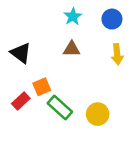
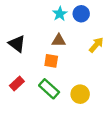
blue circle: (112, 19) -> (81, 14), moved
yellow arrow: (117, 54) -> (96, 45), turned -133
orange square: (42, 87) -> (51, 61), moved, turned 32

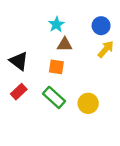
cyan star: (60, 14) -> (56, 25), moved
blue circle: (81, 14) -> (101, 26), moved
black triangle: (17, 44) -> (19, 61), moved

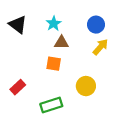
black triangle: (19, 61) -> (18, 25), moved
green rectangle: (54, 97) -> (51, 105), moved, turned -60
yellow circle: (88, 103) -> (86, 86), moved

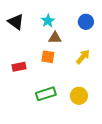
yellow arrow: (100, 47) -> (83, 57), moved
yellow circle: (86, 86) -> (79, 96), moved
red rectangle: (18, 87) -> (19, 67), moved, turned 32

